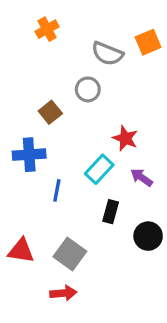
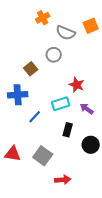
orange cross: (47, 29) -> (43, 18), moved
cyan rectangle: (99, 169) -> (61, 104), turned 30
blue line: (57, 190) -> (35, 117), turned 32
red arrow: (63, 293) -> (63, 180), moved

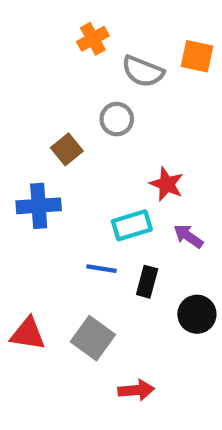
orange square: (91, 26) -> (197, 56), turned 35
blue line: (35, 117) -> (102, 269), moved, turned 56

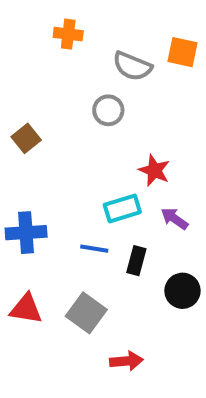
orange cross: (93, 39) -> (68, 34), moved, turned 36
brown square: (67, 149) -> (26, 138), moved
blue cross: (39, 206) -> (26, 233), moved

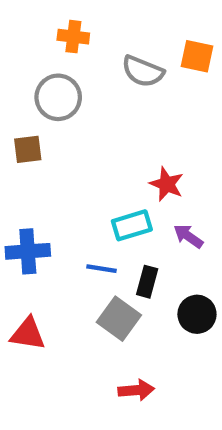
gray circle: (108, 110) -> (58, 97), moved, size x1.4
brown square: (26, 138) -> (28, 149), turned 32
gray square: (86, 313) -> (119, 319), moved

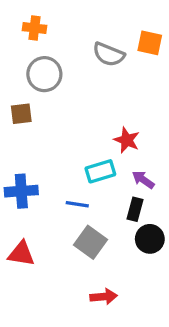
orange cross: (73, 37) -> (34, 28), moved
black rectangle: (147, 282) -> (135, 209), moved

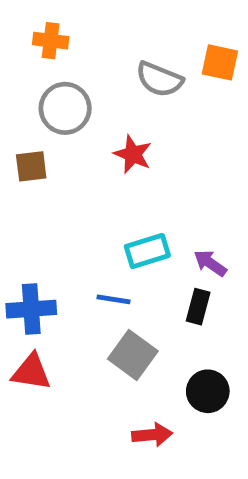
red star: (127, 140) -> (133, 154), moved
blue cross: (21, 191) -> (31, 309), moved
black circle: (150, 239) -> (208, 391), moved

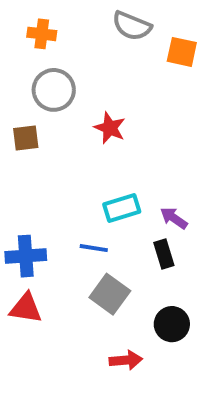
gray semicircle: (159, 79) -> (132, 26), moved
black rectangle: (198, 307) -> (164, 254), turned -32

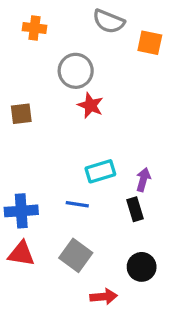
gray circle: (54, 90) -> (76, 71), moved
purple arrow: (174, 218) -> (143, 180), turned 70
gray square: (110, 294) -> (76, 255), moved

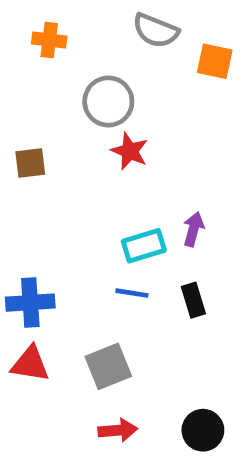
purple arrow: (143, 180) -> (193, 229), moved
blue line: (77, 204) -> (132, 293), moved
gray square: (76, 255) -> (108, 366), turned 32
black circle: (142, 267) -> (203, 430), moved
red arrow: (104, 297) -> (118, 430), moved

